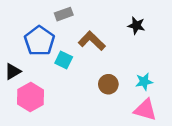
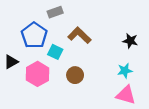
black star: (136, 26) -> (130, 41), moved
brown circle: (108, 84) -> (75, 75), moved
pink hexagon: (30, 97) -> (37, 74), moved

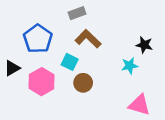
gray rectangle: (55, 12) -> (77, 13), moved
cyan square: (55, 52) -> (70, 62), moved
cyan star: (125, 71) -> (130, 66), moved

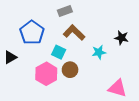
cyan star: (130, 66) -> (99, 52), moved
pink hexagon: (42, 82) -> (46, 74), moved

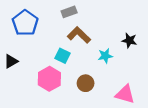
blue pentagon: (32, 33) -> (25, 23), moved
brown circle: (70, 70) -> (86, 83), moved

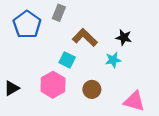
gray rectangle: (69, 12) -> (59, 13), moved, turned -48
black star: (129, 40) -> (124, 38), moved
black triangle: (11, 61) -> (12, 88), moved

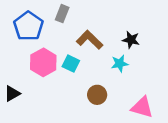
pink hexagon: (53, 85) -> (43, 62), moved

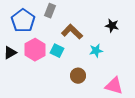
black star: (131, 40) -> (112, 26), moved
black triangle: (12, 94) -> (10, 53), moved

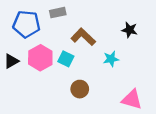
gray rectangle: (50, 11) -> (58, 13), turned 56
blue pentagon: (23, 21) -> (26, 24), turned -30
brown circle: (78, 76) -> (80, 89), moved

